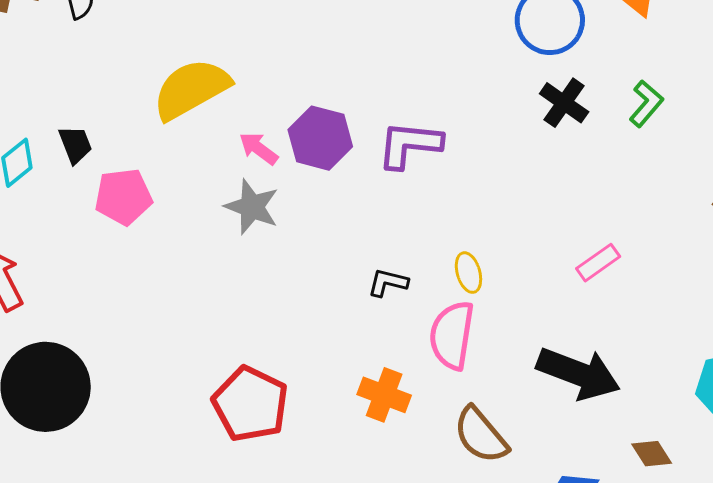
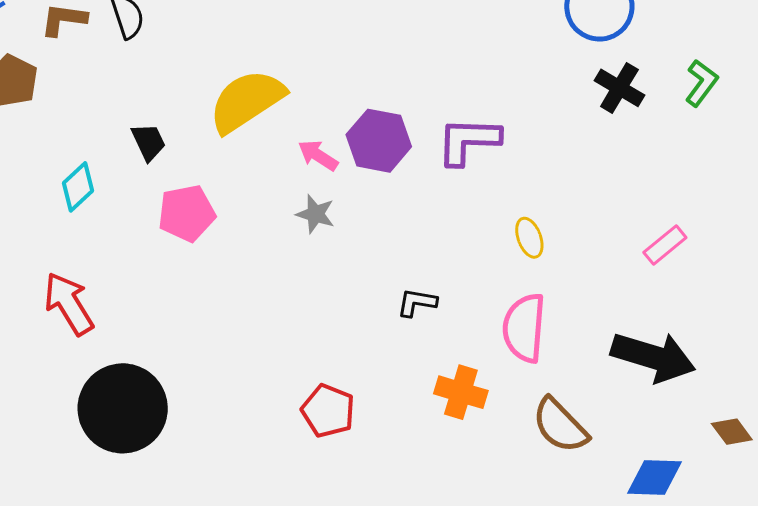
black trapezoid: (75, 145) -> (149, 142), moved
gray star: (252, 207) -> (315, 214), size x0.7
yellow ellipse: (468, 273) -> (529, 238), moved
black L-shape: (388, 283) -> (417, 302), moved
red pentagon: (250, 404) -> (328, 411), size x0.7

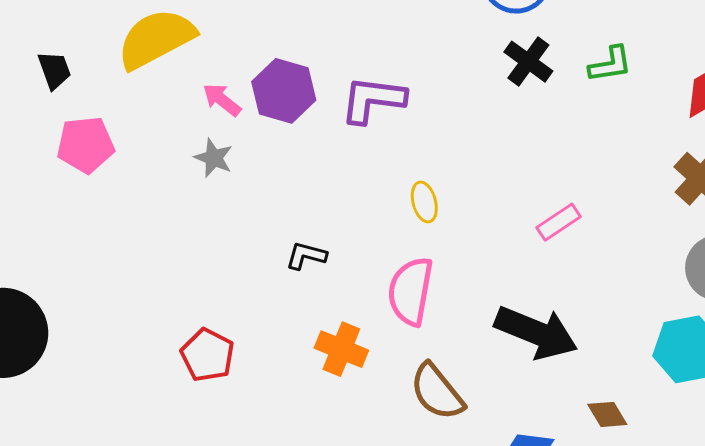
green L-shape: (701, 83) -> (610, 64), turned 39

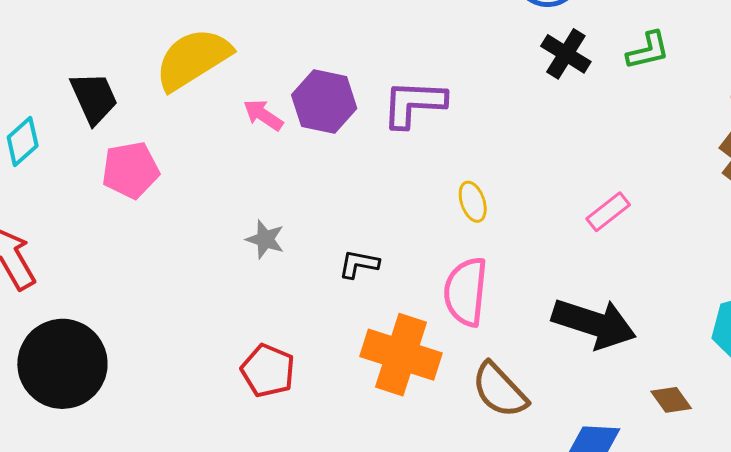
black trapezoid: (54, 70) -> (94, 98), size x1.4
gray star: (214, 158) -> (265, 239), moved
orange cross: (341, 349) -> (401, 355), size x1.5

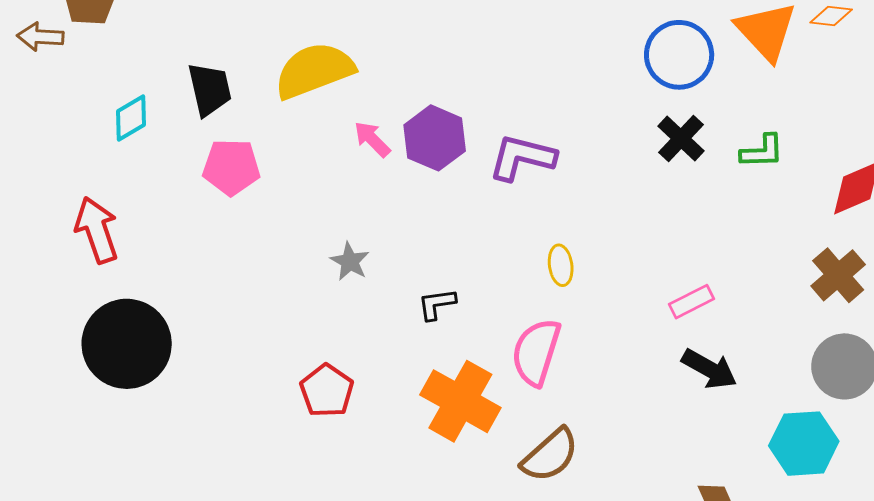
black L-shape: (359, 264) -> (437, 304), turned -30
black arrow: (594, 323) -> (709, 369), moved, size x0.7
brown semicircle: (500, 390) -> (550, 455), turned -100

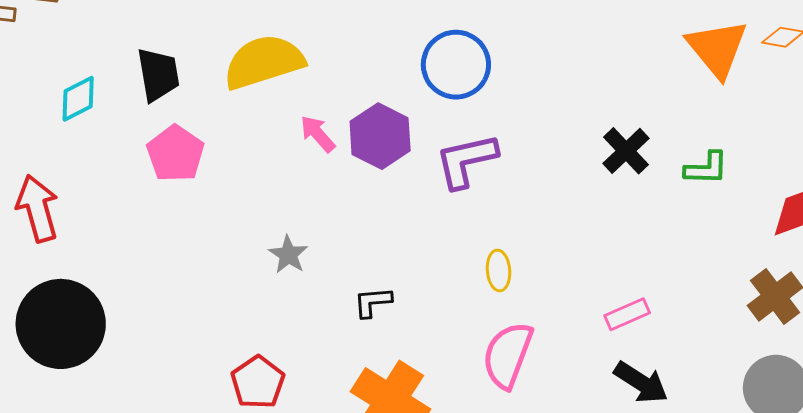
blue circle: (679, 55) -> (456, 65), moved
purple L-shape: (522, 157) -> (466, 161), turned -30
pink pentagon: (231, 167) -> (175, 154), turned 30
pink semicircle: (536, 352) -> (508, 355), moved

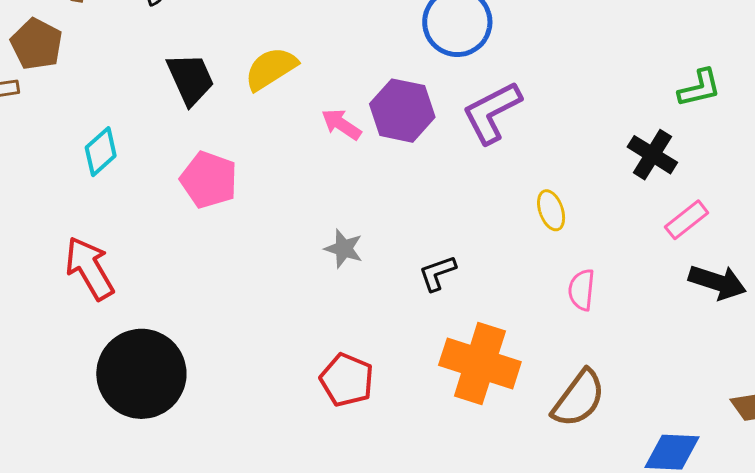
yellow semicircle: (264, 62) -> (271, 69), size x0.7
black trapezoid: (158, 75) -> (190, 79), moved
black cross: (626, 151) -> (652, 155), moved
green L-shape: (706, 168) -> (699, 88), moved
pink semicircle: (508, 355) -> (582, 290), size x0.6

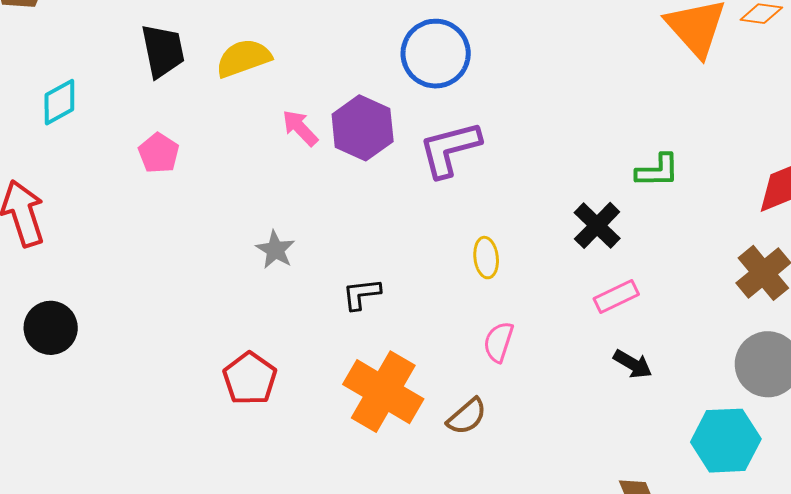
pink pentagon: (209, 180) -> (159, 153), size x0.7
black arrow: (717, 282) -> (633, 364), size x0.7
black circle: (141, 374) -> (51, 328), size x0.6
brown semicircle: (579, 399) -> (467, 416), moved, size x0.7

